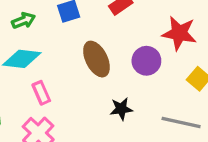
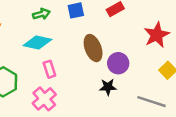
red star: (179, 33) -> (157, 35), turned 30
purple circle: (146, 61) -> (118, 63), moved

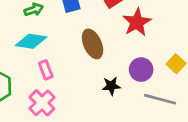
red star: (157, 35) -> (137, 22), moved
purple circle: (118, 63) -> (141, 70), moved

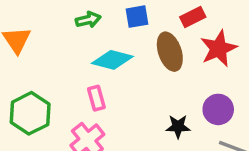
cyan diamond: (31, 41) -> (112, 60), moved
brown ellipse: (93, 44) -> (170, 52), moved

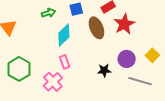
cyan diamond: (112, 60) -> (64, 35), turned -55
pink rectangle: (96, 98) -> (65, 62), moved

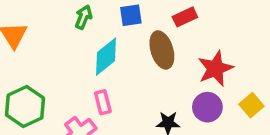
green arrow: (48, 13) -> (84, 17), turned -56
red star: (124, 24) -> (215, 69), moved

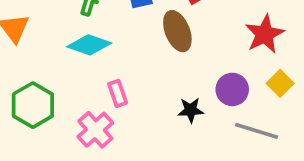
cyan diamond: (106, 57) -> (89, 45), moved, turned 63
red star: (215, 69) -> (265, 34), moved

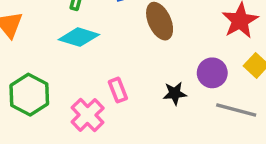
pink rectangle: (118, 93) -> (118, 90), moved

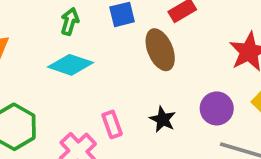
black star: (175, 93) -> (163, 119), moved, turned 30

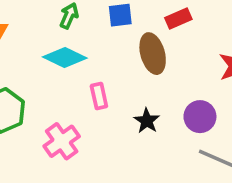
pink rectangle: (112, 124) -> (99, 96), moved

